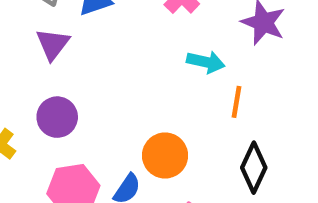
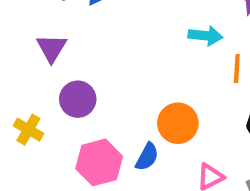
purple triangle: (53, 44) -> (52, 48), moved

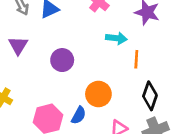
purple circle: (78, 99) -> (62, 60), moved

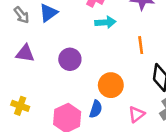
cyan arrow: (116, 38) -> (105, 22), moved
purple triangle: (18, 45) -> (25, 53), turned -42

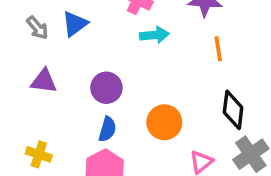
orange line: (141, 45) -> (218, 49), moved
blue semicircle: (96, 109) -> (107, 129), moved

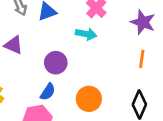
cyan arrow: (154, 35) -> (86, 34), moved

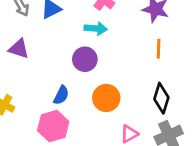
purple circle: (56, 63) -> (85, 59), moved

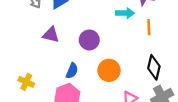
cyan arrow: (96, 28) -> (125, 13), moved
purple triangle: (19, 49) -> (51, 35), moved

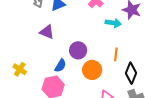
orange line: (149, 27) -> (116, 54), moved
purple circle: (89, 40) -> (78, 50), moved

